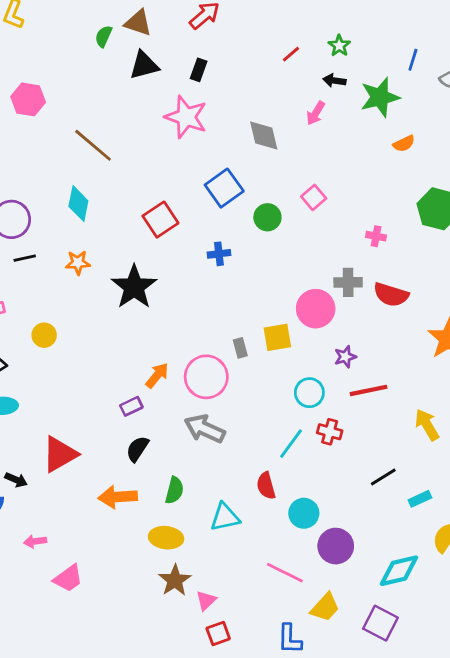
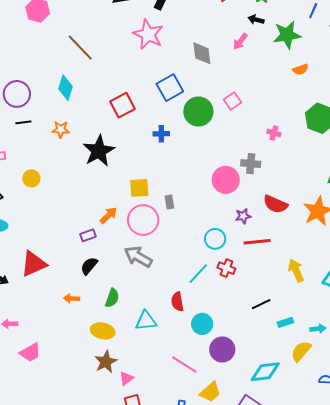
green circle: (267, 217) -> (198, 112), size x1.5
red semicircle: (391, 295) -> (275, 204), moved
yellow square: (277, 337) -> (139, 188), moved
orange arrow: (118, 497) -> (72, 298), size x0.6

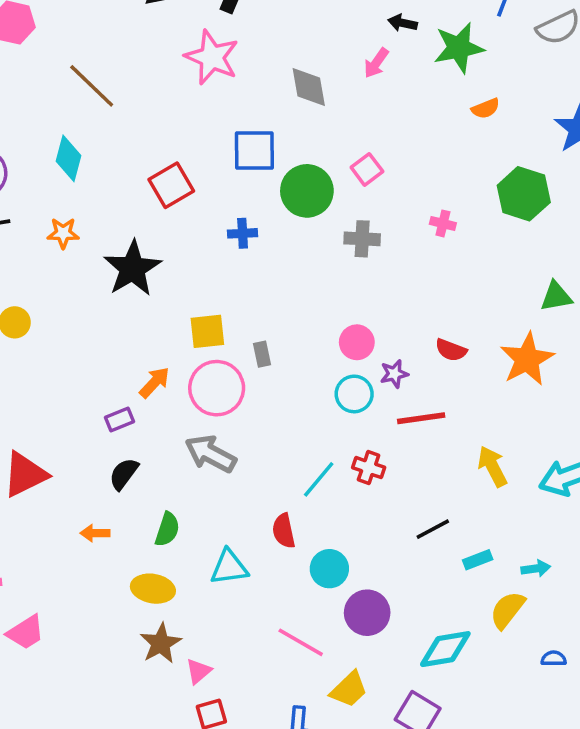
blue square: (170, 88) -> (254, 150), turned 32
gray cross: (251, 164) -> (362, 239), moved
pink circle: (226, 180) -> (357, 342), moved, size x0.7
red semicircle: (275, 204) -> (451, 350), size x0.7
cyan circle: (215, 239) -> (354, 394), moved

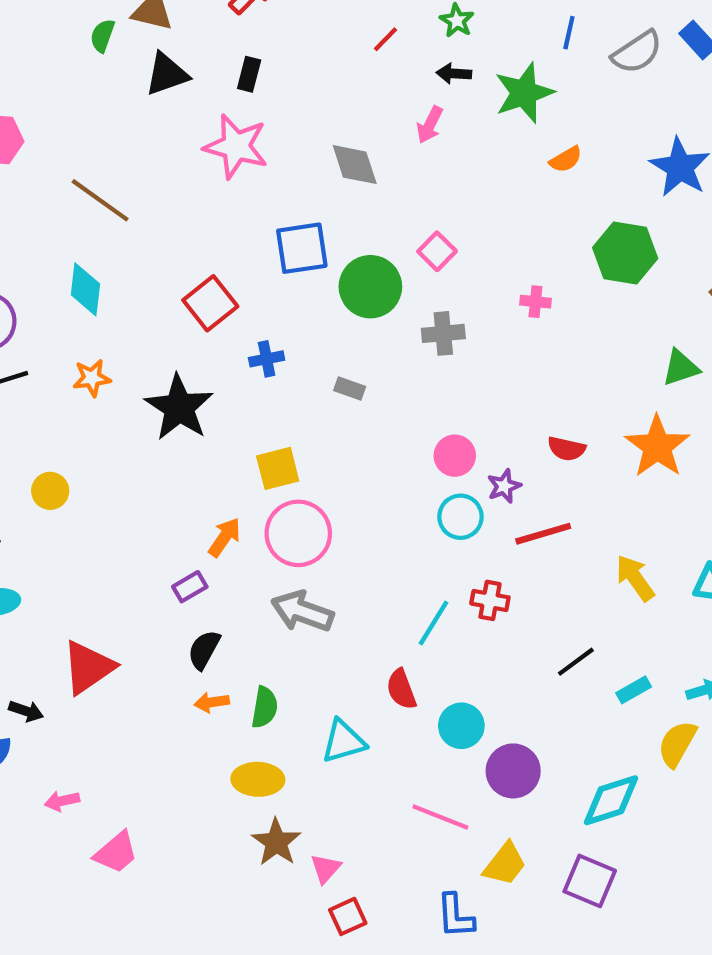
blue cross: (243, 233) -> (267, 359), moved
gray rectangle: (262, 354) -> (350, 389), moved, turned -50
orange arrow: (95, 533) -> (212, 702), moved

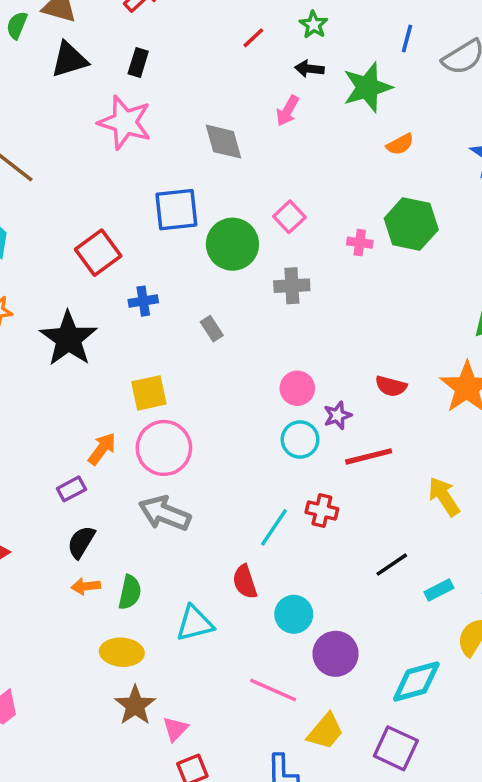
green hexagon: (625, 253) -> (411, 224), moved
pink cross: (535, 302) -> (360, 243), moved
gray rectangle: (350, 389) -> (212, 329), turned 35

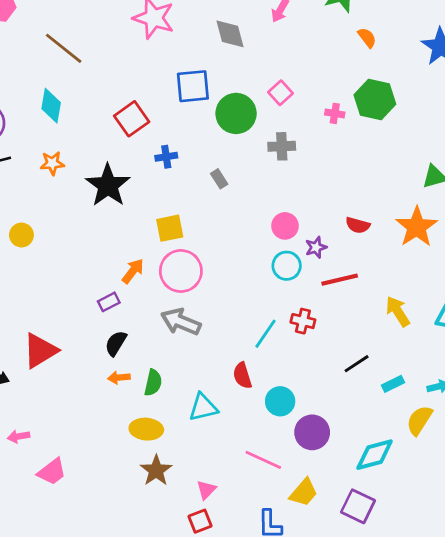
orange semicircle: (400, 144) -> (367, 38), turned -100
pink triangle: (175, 729) -> (206, 490), moved

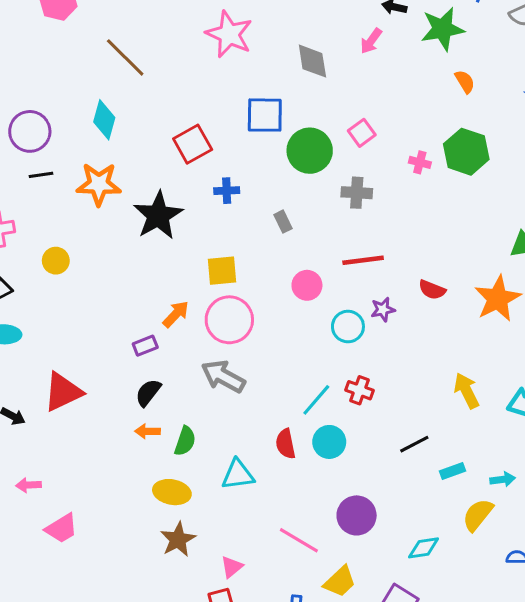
orange star: (52, 163) -> (99, 184), size x1.6
pink circle: (285, 226) -> (307, 285), moved
red line: (340, 280) -> (363, 260), moved
cyan circle: (280, 401) -> (329, 442), moved
cyan diamond: (375, 455) -> (424, 548), size x0.7

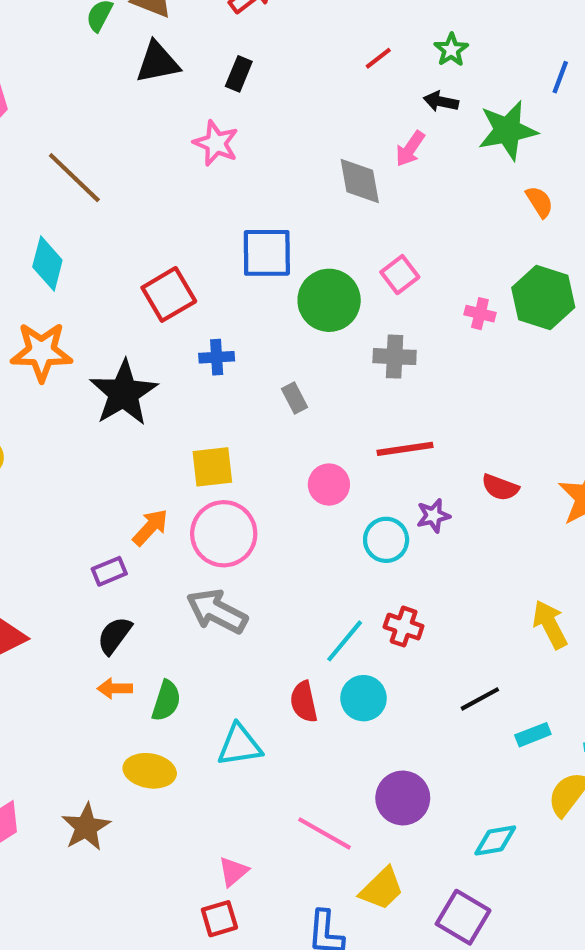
pink star: (229, 34) -> (216, 143), size x0.7
gray diamond: (312, 61) -> (360, 181), moved
brown star: (178, 539) -> (86, 827), moved

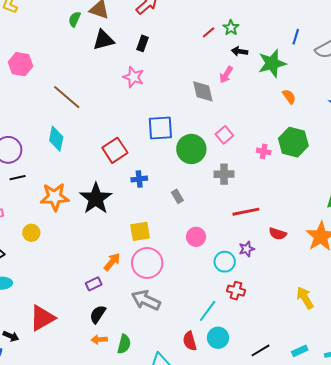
green star: (451, 50) -> (231, 28), moved
orange star: (41, 352) -> (55, 197), moved
red line: (405, 449) -> (246, 212), moved
red cross: (404, 627) -> (236, 291), moved
black line: (480, 699) -> (261, 350), moved

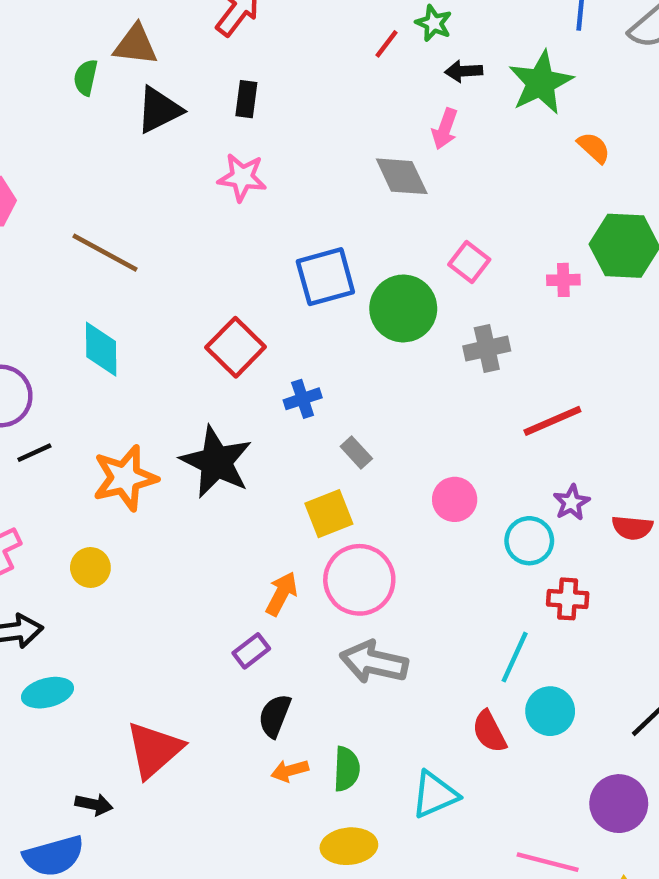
gray rectangle: (177, 196) -> (356, 452), moved
red semicircle: (278, 234) -> (632, 528), moved

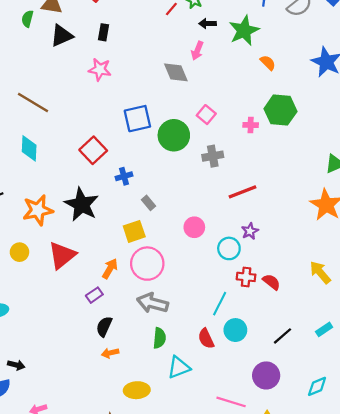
red semicircle: (632, 528) -> (271, 282), moved, turned -150
red triangle: (154, 750) -> (62, 255), moved
green semicircle: (347, 769) -> (159, 338), moved

